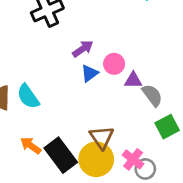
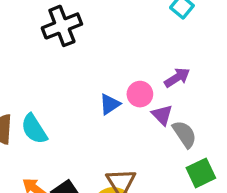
purple arrow: (83, 49) -> (177, 78), moved
purple triangle: (133, 80) -> (162, 115), turned 42

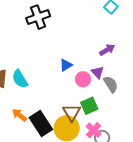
pink circle: (140, 94) -> (83, 79), moved
green square: (201, 173) -> (89, 106), moved

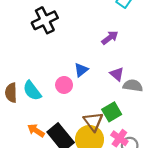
purple arrow: (107, 50) -> (110, 38), moved
pink circle: (83, 79) -> (64, 85), moved
gray semicircle: (111, 84) -> (133, 86), turned -42

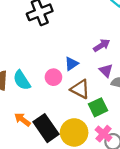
purple arrow: (110, 38) -> (102, 45), moved
brown triangle: (93, 122) -> (80, 89), moved, turned -30

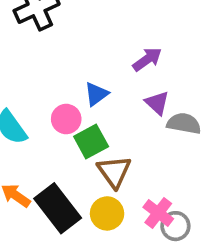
brown triangle: (80, 89) -> (114, 172), moved, turned 30
green square: (98, 107) -> (91, 142), moved
yellow circle: (74, 132) -> (107, 213), size x0.7

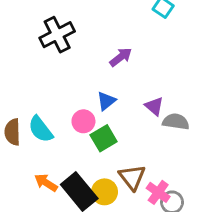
purple arrow: (147, 59) -> (121, 57), moved
brown triangle: (114, 172) -> (132, 177), moved
yellow circle: (107, 213) -> (105, 192), moved

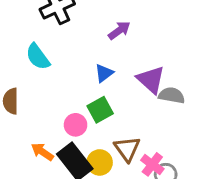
purple triangle: (154, 106) -> (151, 80), size x1.5
pink circle: (83, 121) -> (76, 125), moved
cyan semicircle: (41, 129) -> (38, 57), moved

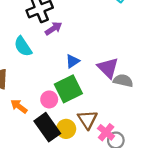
purple arrow: (119, 30) -> (54, 28), moved
green square: (100, 110) -> (68, 89), size x1.4
orange arrow: (42, 152) -> (19, 106), moved

